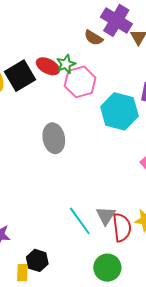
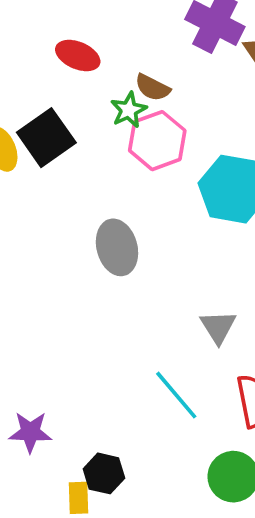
brown semicircle: (94, 38) -> (152, 88), moved
red ellipse: (48, 66) -> (78, 55), moved
gray triangle: (106, 216) -> (218, 327), moved

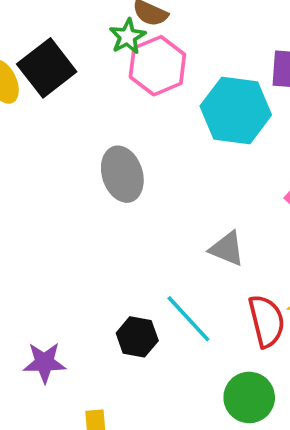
gray triangle: (218, 327) -> (227, 249), turned -33
black hexagon: (104, 473) -> (137, 337), moved

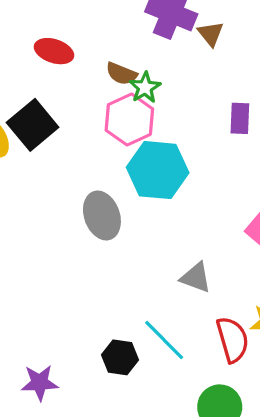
green star: (128, 36) -> (145, 87), moved
cyan hexagon: (236, 110) -> (158, 170), moved

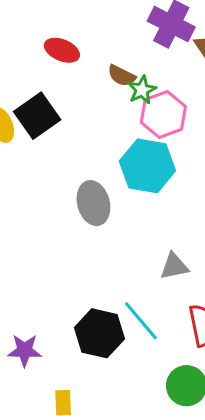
pink hexagon: (129, 120) -> (163, 114), moved
gray triangle: (196, 277) -> (174, 266), turned -36
black hexagon: (120, 357) -> (99, 333), size x1.5

